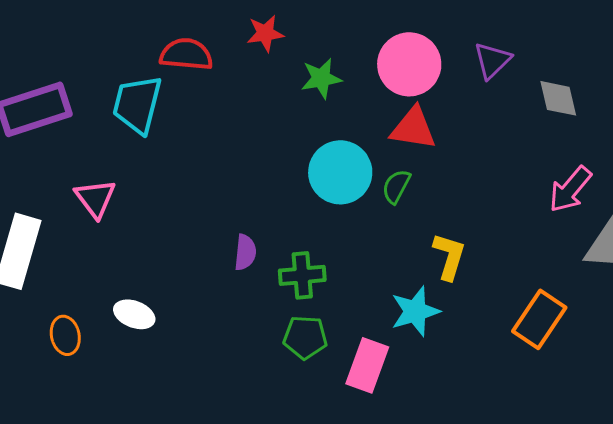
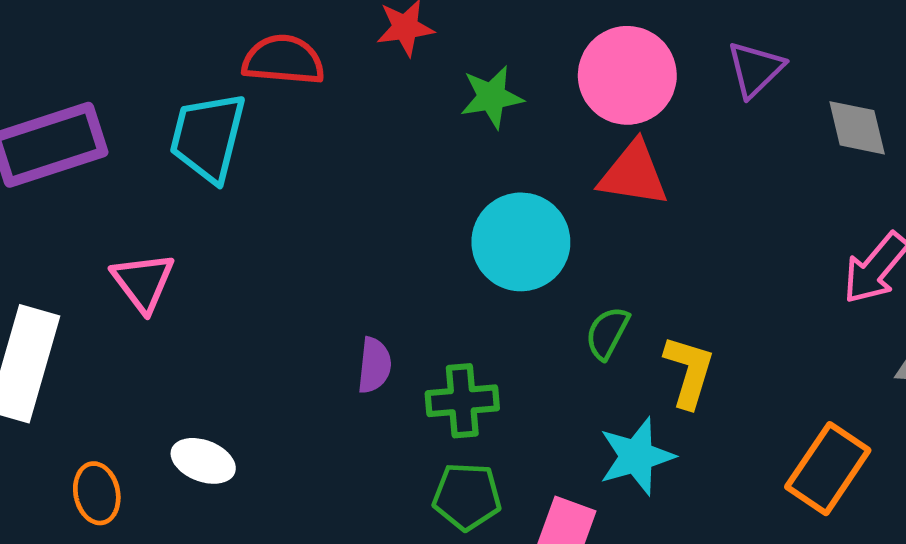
green semicircle: (396, 186) -> (607, 333), moved

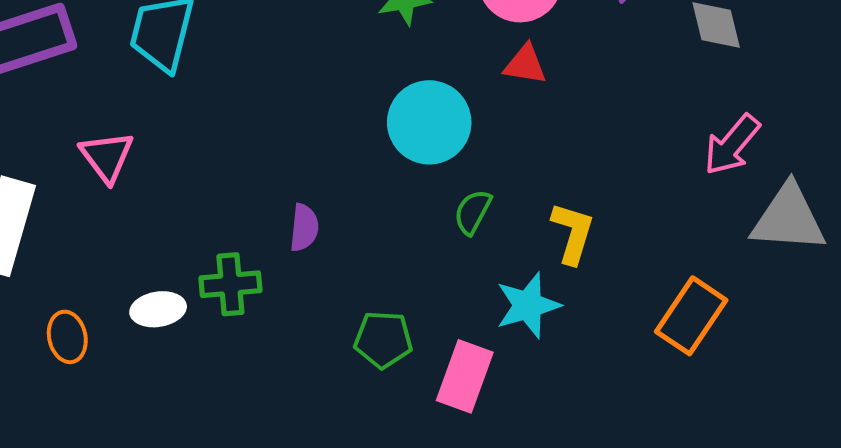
red triangle: (633, 174) -> (525, 64), size x0.7
green semicircle: (607, 333) -> (473, 212), moved
green cross: (462, 401) -> (230, 284), moved
white ellipse: (203, 461) -> (158, 309), turned -30

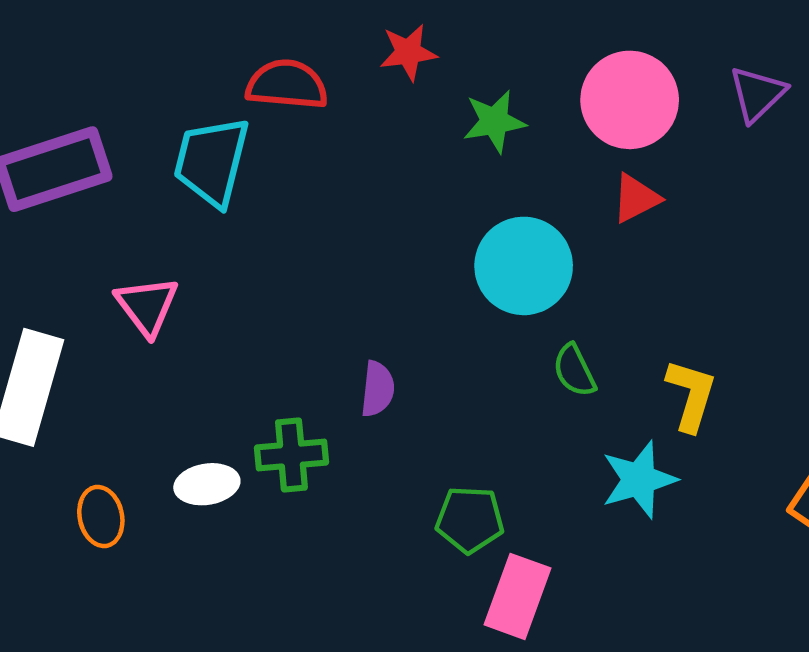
red triangle: (525, 64) -> (636, 198), turned -36
green semicircle: (473, 212) -> (574, 370), turned -54
pink rectangle: (465, 376) -> (517, 596), moved

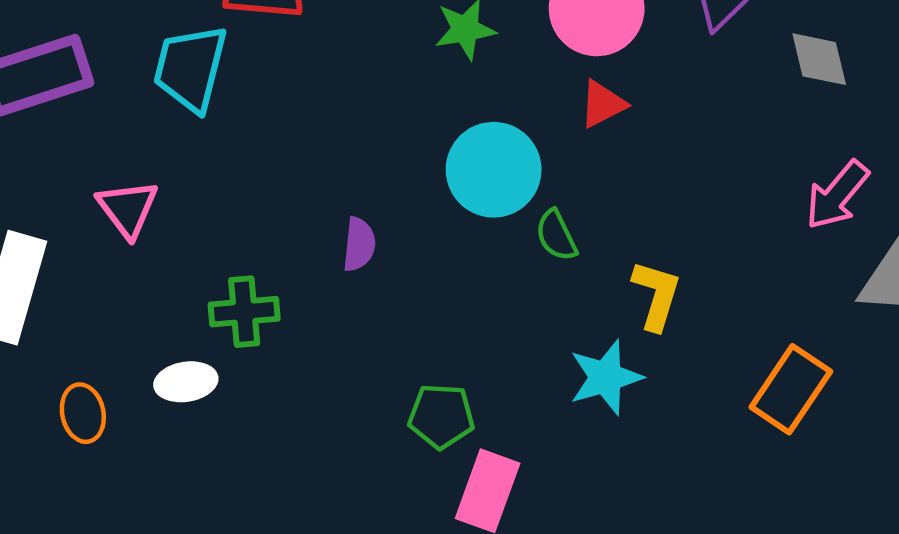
green semicircle: (574, 370) -> (556, 235), moved
purple semicircle: (378, 389) -> (359, 244), moved
green cross: (291, 455) -> (244, 312), moved

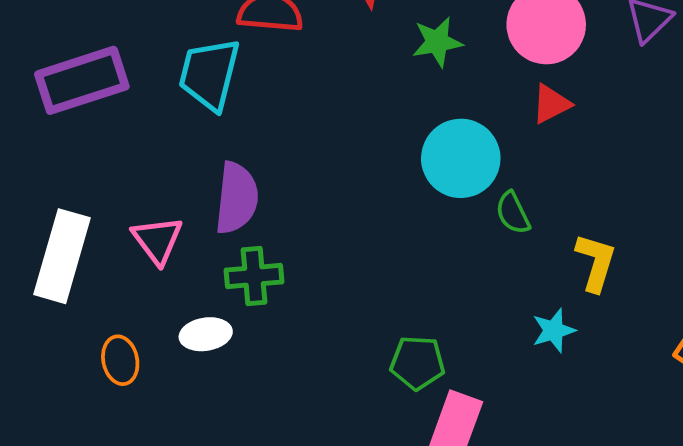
pink triangle: (128, 209) -> (157, 240), moved
purple semicircle: (359, 244) -> (237, 198), moved, size x1.6
cyan star: (606, 377) -> (554, 330), size x0.7

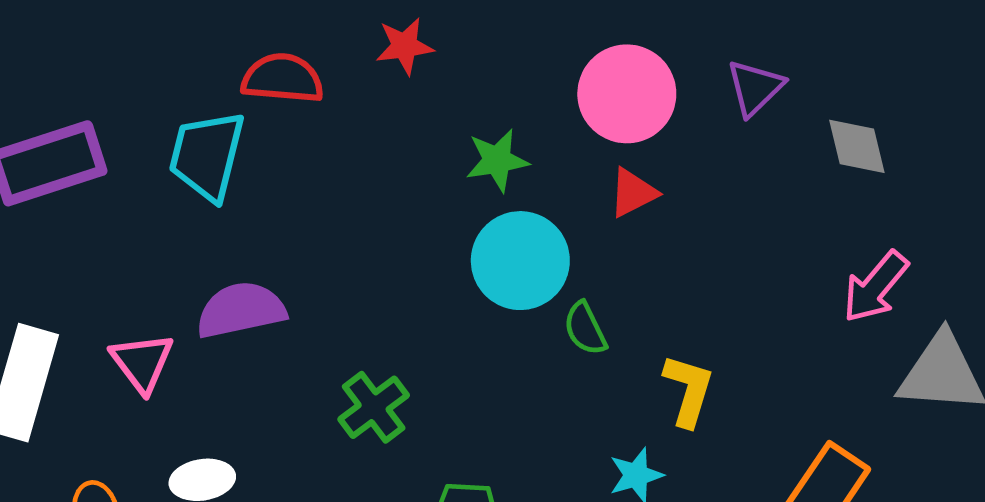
green star: (437, 42) -> (497, 160), moved
purple semicircle: (237, 198) -> (241, 310), turned -108
green cross: (254, 276) -> (374, 407), moved, turned -32

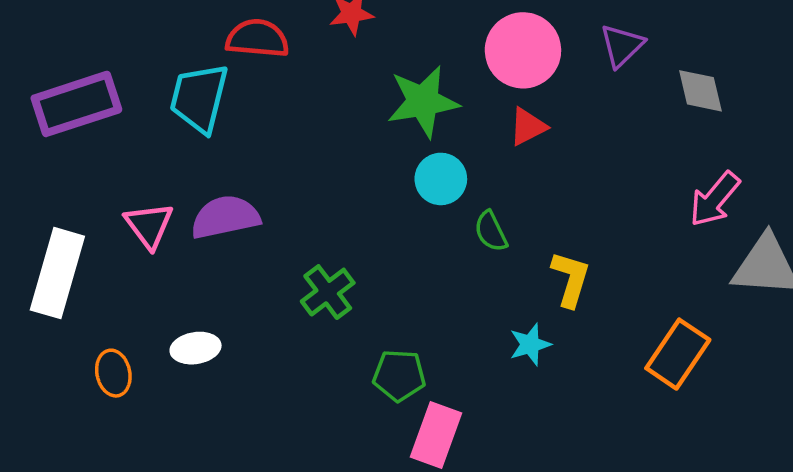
green star: (497, 160) -> (423, 102), size x1.5
cyan circle: (520, 261) -> (441, 179), size x0.7
pink triangle: (142, 362) -> (149, 225), moved

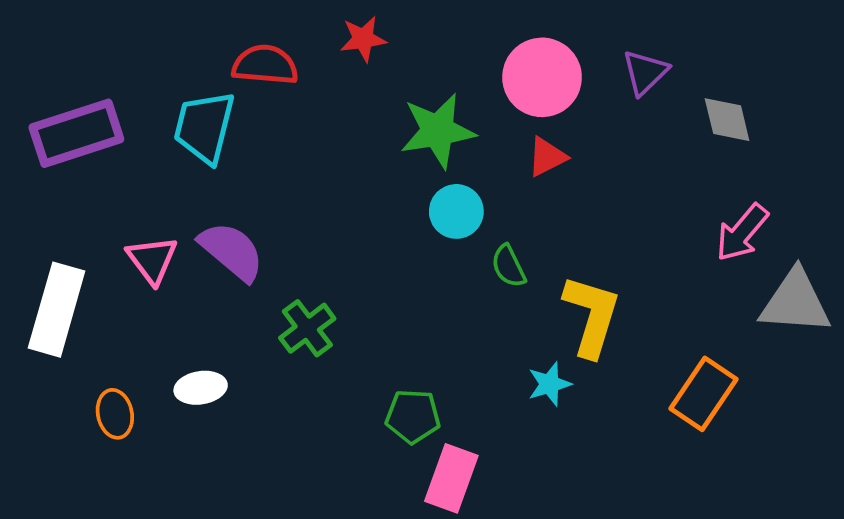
purple semicircle: (225, 217) -> (232, 251), turned 52
yellow L-shape: (571, 279) -> (592, 316), size x1.4
green cross: (328, 292) -> (307, 328), moved

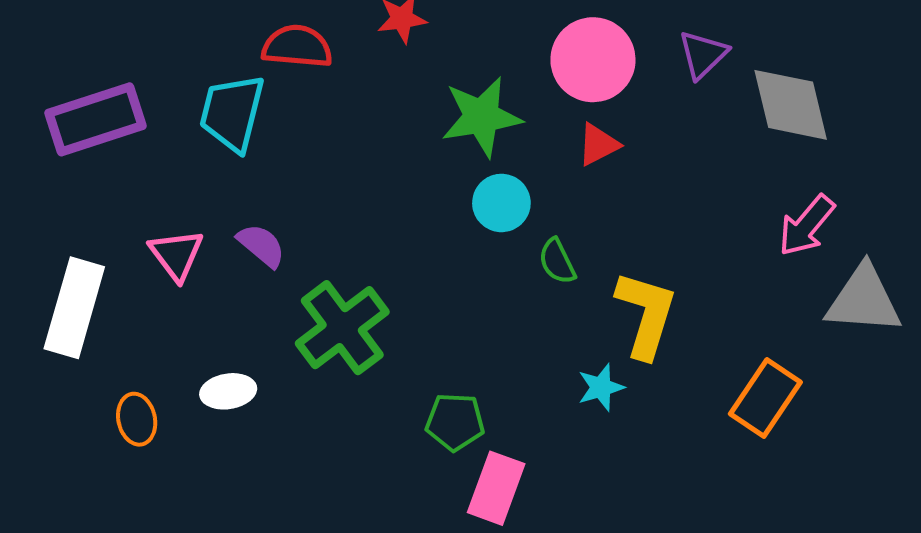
gray diamond: (727, 120) -> (791, 105), size x1.5
purple semicircle: (232, 251) -> (261, 245), size x0.7
green cross: (307, 328) -> (342, 328), size x1.5

